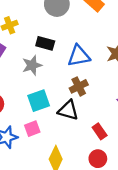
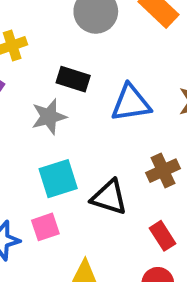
brown cross: (79, 86) -> (163, 171), moved

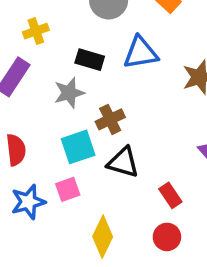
blue triangle: (131, 103) -> (141, 53), moved
brown cross: (163, 171) -> (110, 119), moved

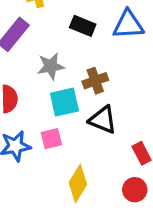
gray star: (69, 93) -> (51, 66), moved

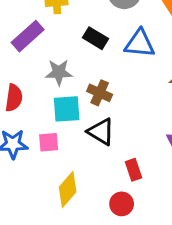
brown cross: (95, 81) -> (100, 93), turned 35

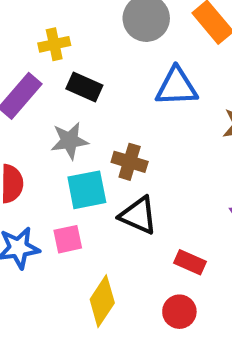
black rectangle: (95, 38) -> (84, 87), moved
red rectangle: (133, 170) -> (190, 262), turned -40

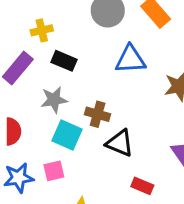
cyan square: (87, 190) -> (67, 135), turned 36
black triangle: (138, 215) -> (120, 143), moved

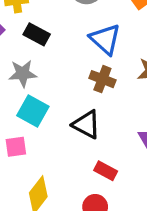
blue triangle: (130, 59) -> (105, 39), turned 40
brown cross: (98, 114) -> (102, 79), moved

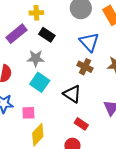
pink square: (16, 147) -> (28, 113), moved

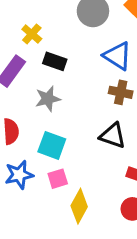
yellow cross: (36, 13) -> (32, 34), turned -32
cyan square: (40, 82) -> (52, 145), moved

